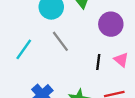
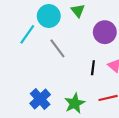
cyan line: (24, 49) -> (27, 34), moved

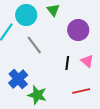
blue cross: (40, 99) -> (18, 79), moved
green star: (75, 103) -> (37, 95), moved, turned -30

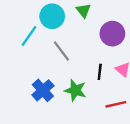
green star: (37, 95) -> (75, 90), moved

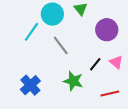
black line: (100, 72) -> (95, 64), turned 32
blue cross: (43, 90) -> (30, 85), moved

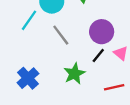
purple circle: (107, 30) -> (102, 32), moved
green star: (73, 81) -> (74, 74), turned 30

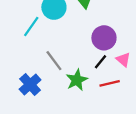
gray line: (61, 35) -> (54, 61), moved
red line: (114, 87) -> (110, 83), moved

